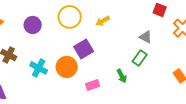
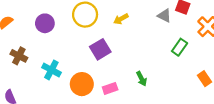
gray triangle: (146, 37) -> (164, 16), moved
green rectangle: (140, 58) -> (180, 47), moved
orange circle: (67, 67) -> (82, 84), moved

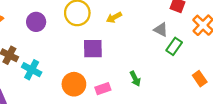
gray triangle: (164, 16) -> (161, 30), moved
purple square: (100, 49) -> (93, 49), turned 30
cyan cross: (51, 70) -> (32, 70), moved

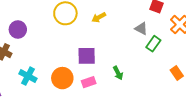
purple circle: (36, 22) -> (18, 30), moved
purple square: (93, 49) -> (87, 56), moved
cyan cross: (32, 70) -> (28, 76), moved

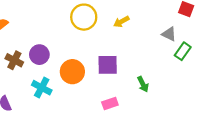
purple circle: (18, 30) -> (39, 55), moved
orange circle: (62, 78) -> (72, 72), moved
pink rectangle: (89, 82) -> (110, 104), moved

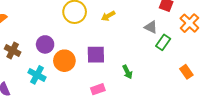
purple circle: (39, 55) -> (45, 44), moved

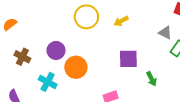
purple square: (96, 55) -> (128, 59), moved
green arrow: (127, 72) -> (152, 79), moved

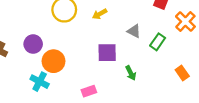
gray triangle: (165, 33) -> (134, 31), moved
cyan cross: (48, 82) -> (40, 82), moved

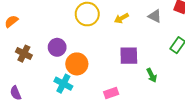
gray triangle: (134, 31) -> (155, 16), moved

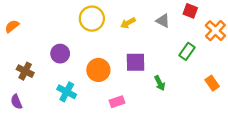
brown cross: (24, 54) -> (25, 71), moved
orange circle: (77, 64) -> (98, 70), moved

